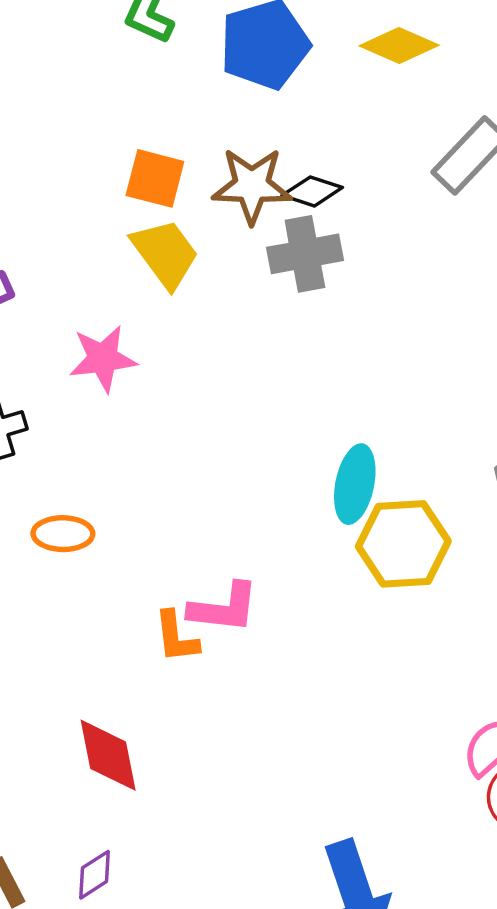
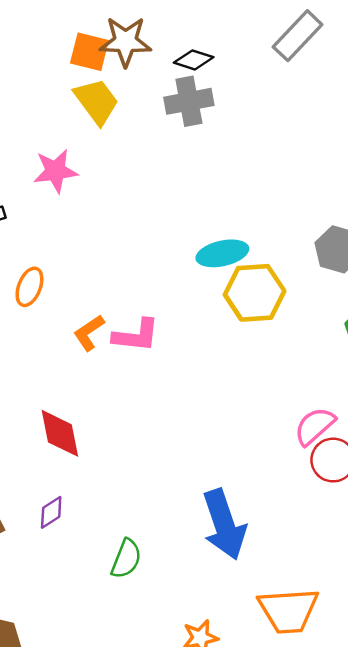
brown star: (252, 186) -> (125, 42), moved
cyan ellipse: (355, 484) -> (222, 253), turned 66
orange ellipse: (63, 534) -> (29, 287), turned -69
orange L-shape: (176, 637) -> (89, 333), moved, turned 63

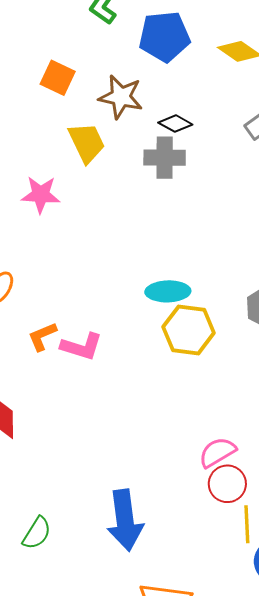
orange square: (89, 52) -> (58, 78), moved

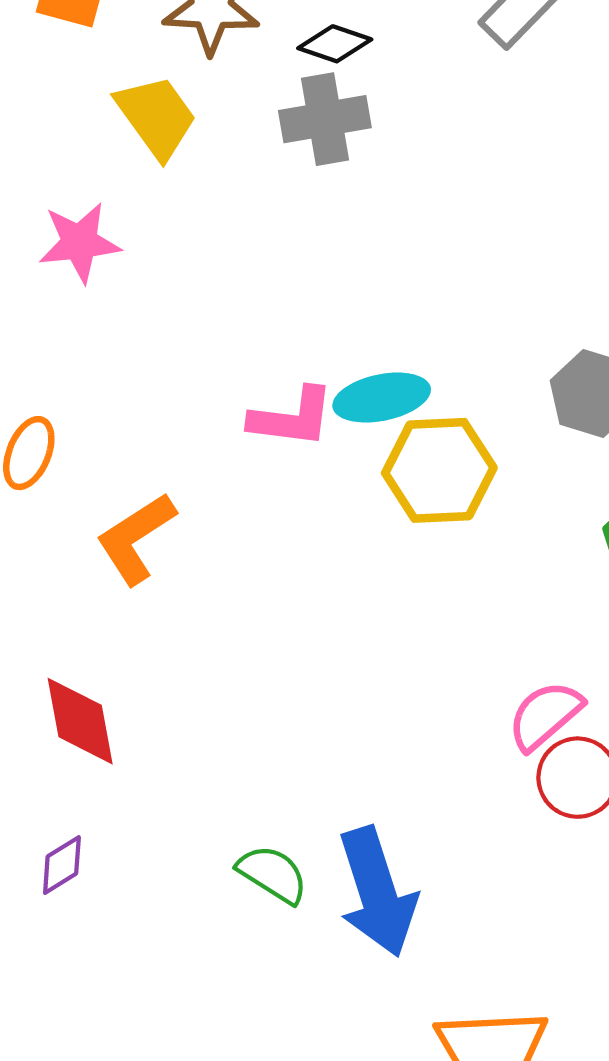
orange L-shape: (42, 336) -> (136, 538), size x1.4
pink L-shape: (82, 347) -> (292, 418), moved
green semicircle: (37, 533) -> (273, 874), moved, turned -80

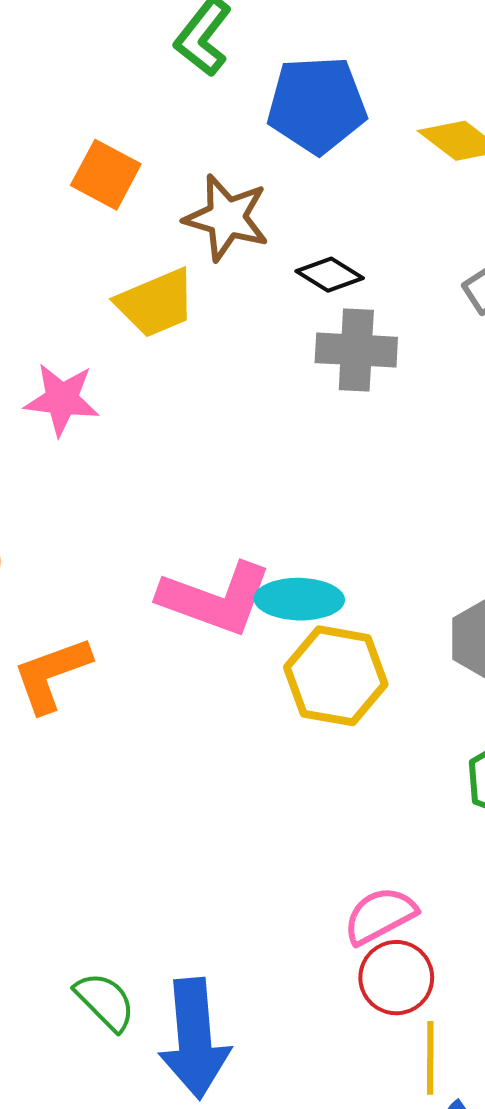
yellow trapezoid: (156, 117) -> (156, 303), turned 90
gray cross: (325, 119) -> (356, 350), moved
pink L-shape: (292, 418) -> (215, 599), size x1.4

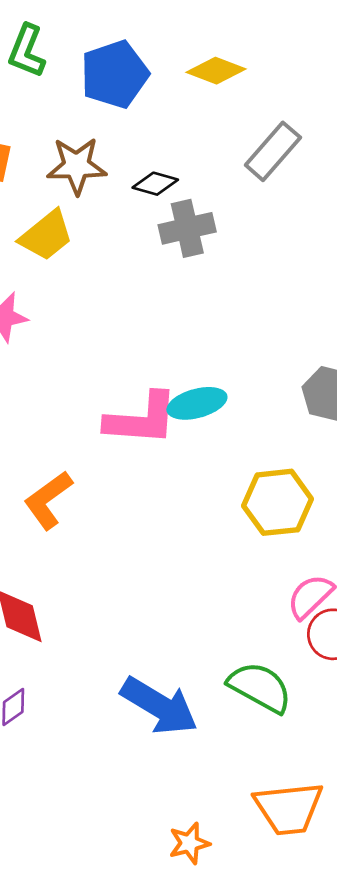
yellow hexagon: (336, 676) -> (277, 502), moved
green semicircle: (105, 1001) -> (260, 687), moved, size x1.4
blue arrow: (194, 1039) -> (159, 706), moved, turned -38

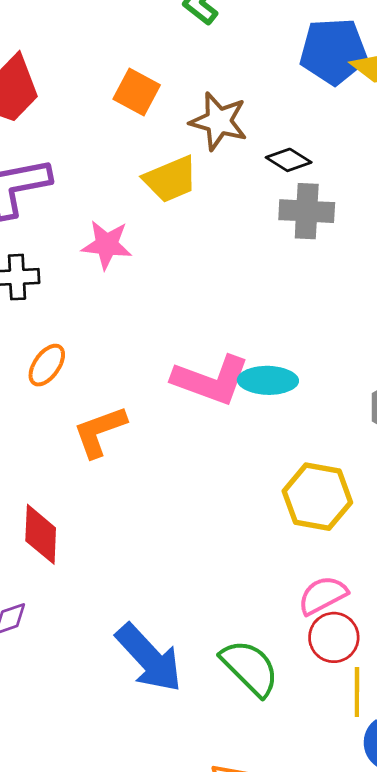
blue pentagon: (115, 74) -> (333, 51), moved

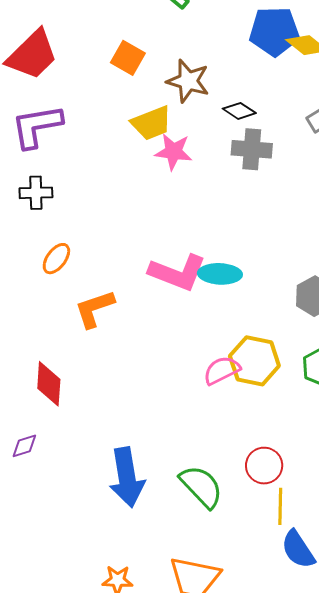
pink star: (107, 245) -> (173, 152), moved
pink semicircle: (323, 595) -> (222, 370), moved
blue arrow: (149, 658) -> (127, 477), turned 32

